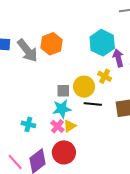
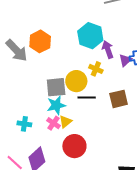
gray square: (63, 91) -> (56, 87), size x1.5
red circle: (64, 152) -> (74, 146), moved

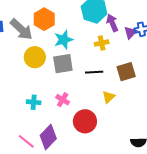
yellow cross: (96, 69) -> (102, 43), turned -32
yellow circle: (76, 81) -> (35, 57), moved
cyan star: (56, 105) -> (64, 40), moved
yellow triangle: (66, 122) -> (109, 97), moved

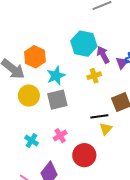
black line: (94, 72) -> (99, 116), moved
pink cross: (63, 100) -> (60, 136), turned 32
cyan cross: (34, 102) -> (31, 141), turned 32

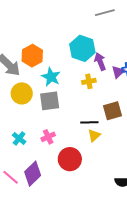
cyan star: (56, 76) -> (51, 77), turned -30

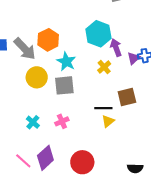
yellow cross: (89, 81) -> (104, 67), turned -32
red circle: (70, 159) -> (82, 162), moved

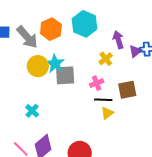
cyan hexagon: (98, 34) -> (85, 24), moved
cyan star: (66, 62) -> (55, 64), moved
pink cross: (62, 121) -> (97, 83), moved

